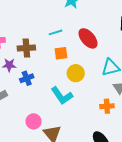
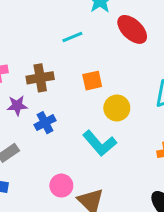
cyan line: (56, 32) -> (72, 37), moved
red ellipse: (88, 38) -> (132, 29), moved

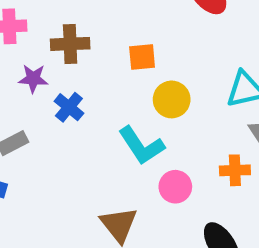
blue cross: (45, 123) -> (69, 107), turned -30
pink circle: (61, 186) -> (175, 187), moved

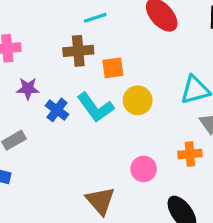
brown cross: (70, 44) -> (78, 51), moved
cyan L-shape: (141, 146) -> (95, 107), moved

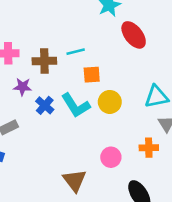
cyan line: (95, 18) -> (76, 52), moved
brown cross: (78, 51) -> (44, 61), moved

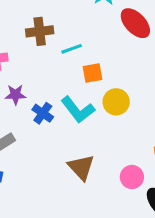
brown cross: (44, 61) -> (40, 31), moved
pink circle: (111, 157) -> (132, 177), moved
brown triangle: (75, 180) -> (81, 167), moved

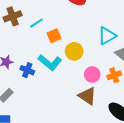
brown triangle: (81, 167) -> (87, 96), moved
pink circle: (132, 177) -> (92, 74), moved

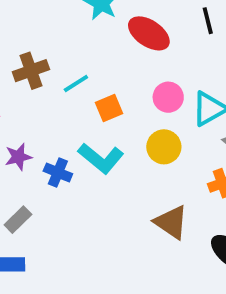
yellow circle: (74, 51) -> (164, 147), moved
pink circle: (92, 74) -> (168, 97), moved

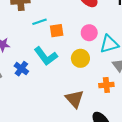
cyan line: (76, 84) -> (40, 22), moved
blue cross: (58, 172) -> (21, 69), moved

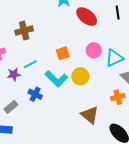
cyan line: (40, 22) -> (30, 64), moved
yellow circle: (80, 58) -> (80, 76), moved

